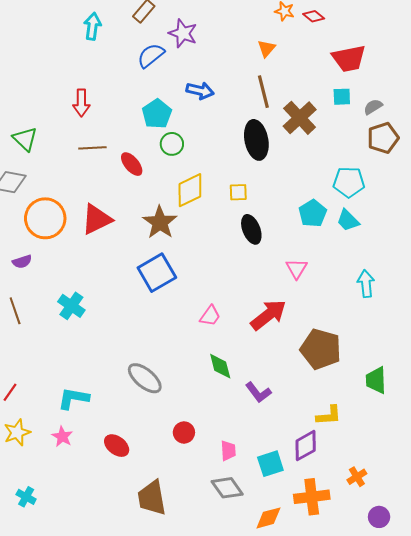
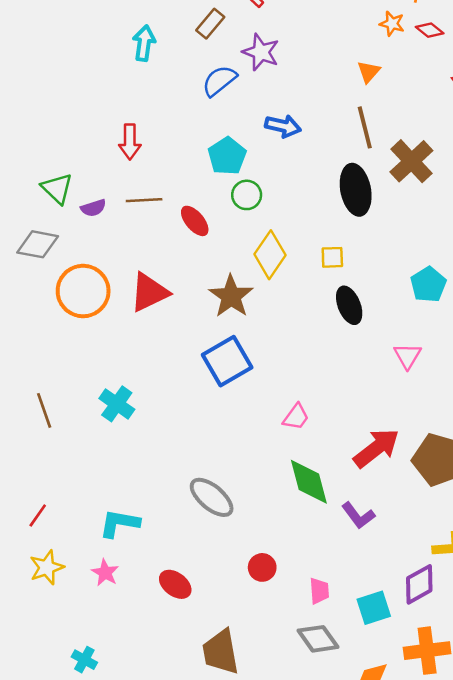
yellow diamond: (190, 190) -> (270, 255), turned -30
purple semicircle: (22, 262) -> (93, 208), moved
red arrow: (268, 315) -> (376, 448), moved
green diamond: (220, 366) -> (309, 482), size x1.4
cyan cross: (26, 497) -> (84, 660), moved

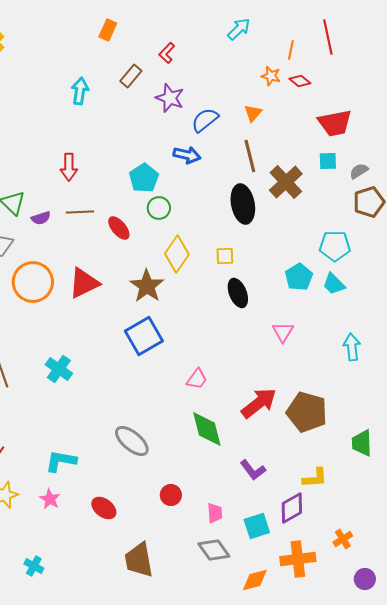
blue semicircle: (219, 81) -> (205, 120), moved
purple L-shape: (358, 516) -> (253, 470), moved

